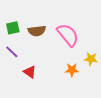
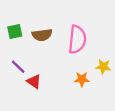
pink semicircle: (68, 35) -> (77, 39), turned 45
purple line: (12, 52) -> (18, 67), moved

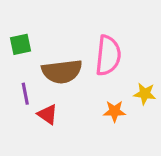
brown semicircle: (42, 35) -> (62, 71), moved, size x1.4
purple line: (18, 67) -> (25, 94), turned 35

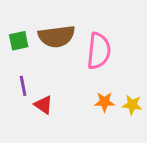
brown semicircle: (62, 71) -> (57, 36), moved
yellow star: (145, 94) -> (132, 105), moved

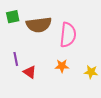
green square: (19, 41) -> (13, 17), moved
orange star: (105, 102) -> (62, 66), moved

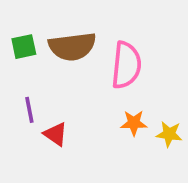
green square: (13, 17) -> (24, 47), moved
orange star: (62, 66) -> (134, 123), moved

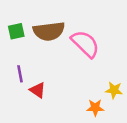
pink semicircle: (126, 65) -> (85, 44), turned -52
orange star: (134, 123) -> (95, 108), moved

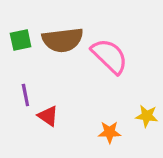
orange star: (95, 108) -> (110, 132), moved

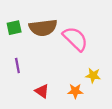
red triangle: (48, 116) -> (42, 91), moved
yellow star: (147, 116) -> (93, 76), moved

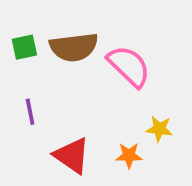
red triangle: (42, 91) -> (72, 155), size x1.5

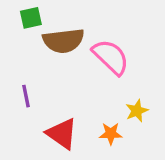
green square: (24, 47) -> (31, 18), moved
yellow star: (159, 129) -> (137, 111), turned -30

